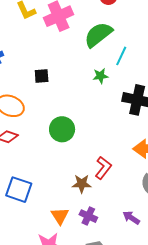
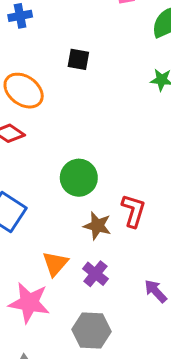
green circle: (62, 129) -> (79, 178), moved
red L-shape: (103, 168) -> (133, 211), turned -35

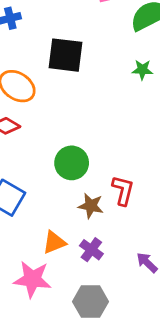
black square: (78, 59) -> (66, 55), size x1.8
orange triangle: (55, 264) -> (54, 242), turned 30

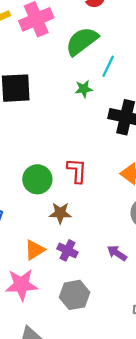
red L-shape: (123, 190) -> (77, 171), moved

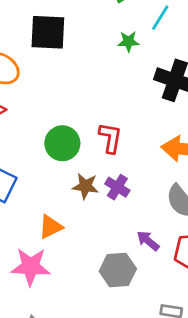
purple cross: (67, 250) -> (117, 187), moved
gray hexagon: (75, 295) -> (118, 270), moved

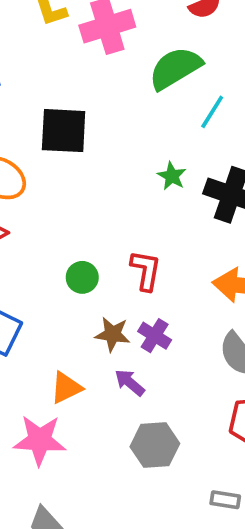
green star: (128, 42) -> (172, 176), moved, turned 30
green circle: (62, 143) -> (82, 277), size x0.7
purple arrow: (148, 241) -> (130, 383), moved

